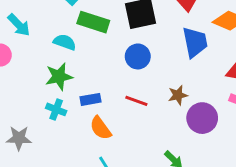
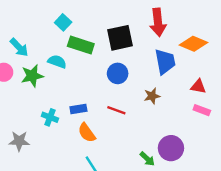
green star: (59, 77) -> (32, 76), moved
brown star: (178, 95) -> (152, 96), moved
purple circle: (202, 118) -> (171, 148), moved

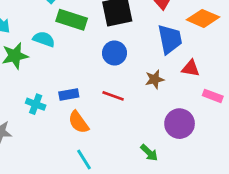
red triangle: (198, 86) -> (191, 68), moved
purple circle: (171, 148) -> (180, 124), moved

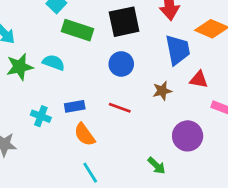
cyan semicircle: (44, 39) -> (54, 63), moved

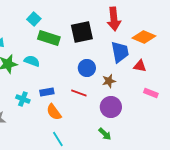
blue circle: (121, 64) -> (87, 68), moved
red triangle: (199, 80) -> (140, 66), moved
purple circle: (188, 136) -> (111, 107), moved

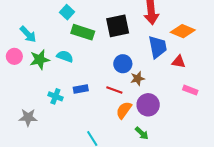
brown star: (109, 81) -> (138, 78), moved
orange semicircle: (54, 112) -> (124, 110), moved, turned 72

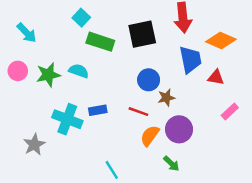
cyan arrow: (28, 34) -> (27, 33), moved
pink rectangle: (190, 90) -> (230, 112), turned -64
cyan cross: (55, 96) -> (67, 119), size x1.6
gray star: (28, 117) -> (34, 145), turned -30

